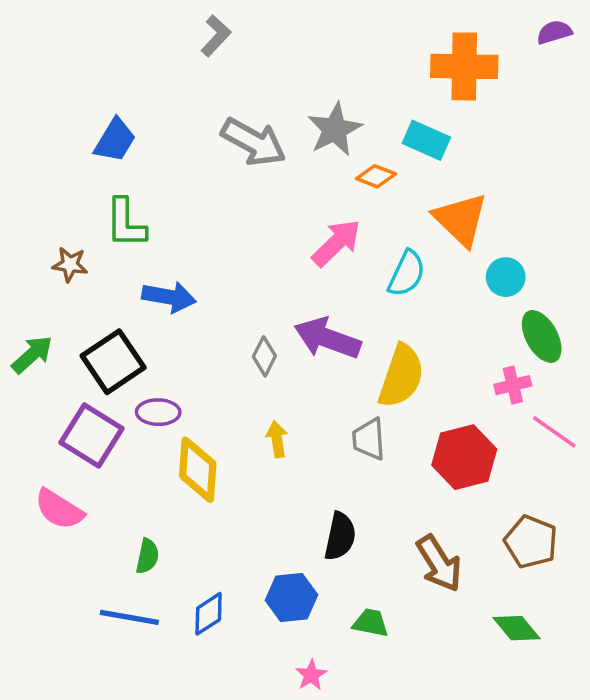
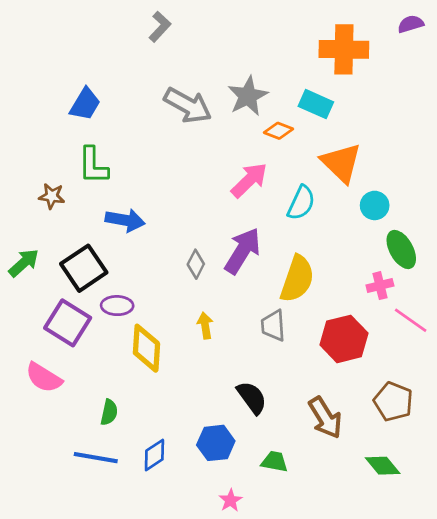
purple arrow: (327, 338) -> (243, 251), turned 102
black semicircle: (340, 536) -> (252, 398), turned -48

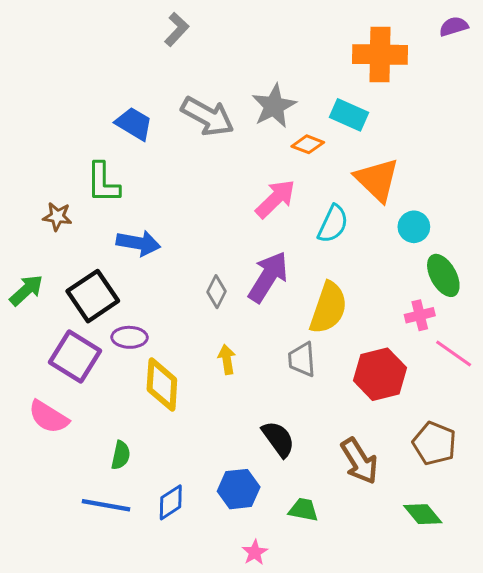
blue trapezoid: (85, 104) -> (134, 124), moved, turned -90

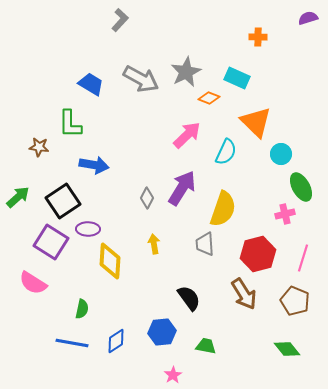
orange cross: (380, 54) -> (258, 37), size x0.5
pink line: (454, 354) -> (303, 258), moved, turned 72
brown arrow: (359, 461) -> (244, 294), moved

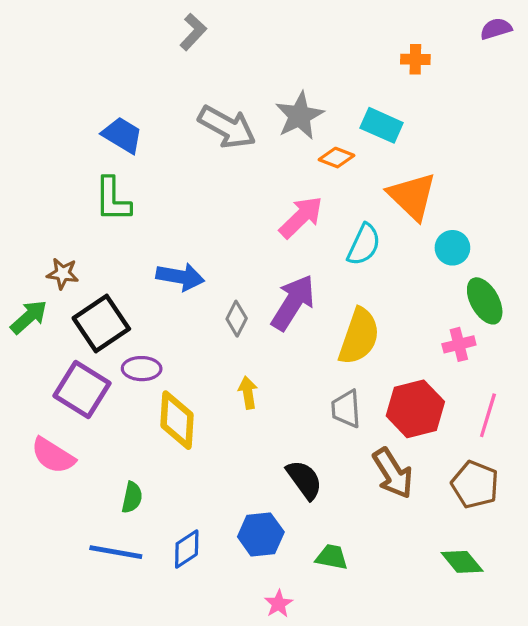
blue trapezoid: (91, 84) -> (122, 135), moved
brown star: (39, 147) -> (63, 274), moved
blue arrow: (94, 165) -> (180, 277), moved
gray trapezoid: (205, 244) -> (346, 409), moved

